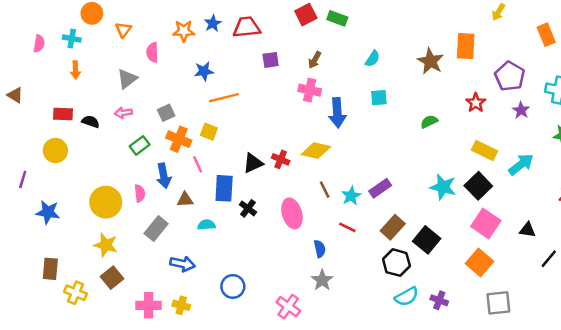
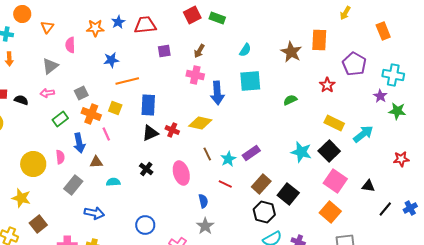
cyan square: (379, 98) -> (250, 81), size x1.6
purple star: (521, 110) -> (380, 96), moved
blue rectangle: (224, 188) -> (148, 105), moved
yellow star: (106, 245) -> (21, 198), moved
blue circle: (233, 286) -> (145, 225), moved

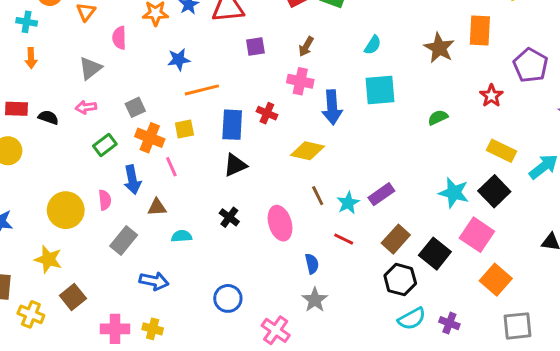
yellow square: (115, 108) -> (184, 129), turned -32
red cross: (172, 130) -> (267, 113), moved
pink square: (335, 181) -> (477, 235), moved

